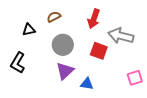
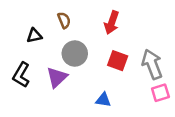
brown semicircle: (54, 17) -> (64, 20), turned 96
gray arrow: (121, 36) -> (152, 64), moved, turned 55
purple triangle: (65, 71) -> (57, 77), moved

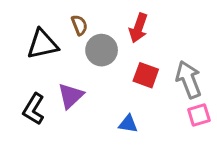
black triangle: (34, 36) -> (43, 44), size x1.6
gray circle: (75, 54) -> (102, 50), moved
black L-shape: (21, 75) -> (34, 109), moved

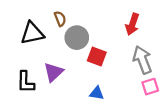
red arrow: (138, 28) -> (132, 24), moved
red square: (146, 75) -> (97, 57), moved
black L-shape: (34, 109) -> (26, 82), turned -30

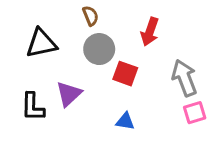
brown semicircle: (60, 19) -> (91, 16), moved
red arrow: (132, 24) -> (150, 32), moved

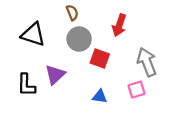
black triangle: (41, 43) -> (33, 34), turned 30
pink square: (195, 113) -> (137, 90), moved

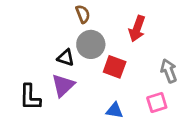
black triangle: (33, 34) -> (66, 58), moved, size x0.6
gray arrow: (147, 62) -> (169, 71), size x0.7

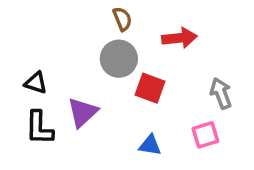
brown semicircle: (83, 14) -> (122, 19), moved
red arrow: (137, 29) -> (179, 38), turned -115
black triangle: (66, 58) -> (36, 83), moved

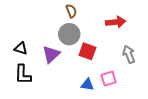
red arrow: (179, 38) -> (116, 22), moved
purple triangle: (83, 112) -> (51, 54), moved
pink square: (205, 135) -> (109, 79), moved

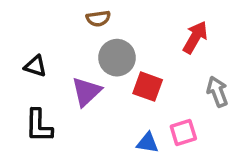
brown semicircle: (71, 11) -> (98, 19), moved, turned 104
red arrow: (116, 22) -> (195, 37), turned -54
black triangle: (21, 48) -> (35, 66), moved

